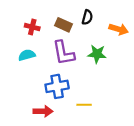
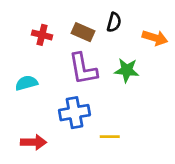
cyan semicircle: (27, 55) -> (26, 83), moved
red arrow: (43, 111) -> (34, 142), moved

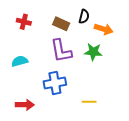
red cross: (42, 35) -> (24, 22), moved
orange arrow: (155, 38) -> (104, 29), moved
yellow line: (110, 137) -> (89, 102), moved

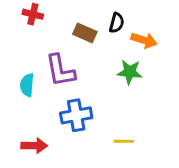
red cross: (24, 22) -> (33, 14), moved
purple L-shape: (61, 51) -> (60, 71), moved
cyan semicircle: (20, 61) -> (27, 85), turned -70

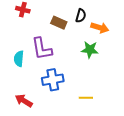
red arrow: (34, 146) -> (24, 101), turned -150

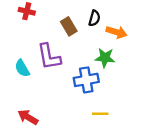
brown rectangle: (59, 23) -> (69, 26), turned 35
cyan semicircle: (19, 59) -> (22, 68), turned -35
blue cross: (53, 80) -> (86, 80), moved

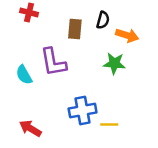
brown rectangle: (69, 26) -> (75, 29), turned 36
blue cross: (86, 80) -> (83, 111), moved

